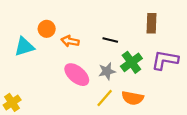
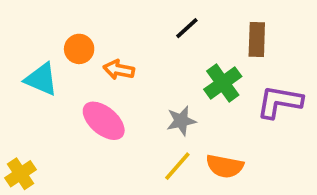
black line: (110, 40) -> (187, 28), moved, turned -56
cyan triangle: (24, 47) -> (41, 79), turned 40
green cross: (131, 62) -> (223, 83), moved
pink ellipse: (77, 75) -> (104, 121), moved

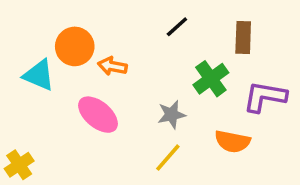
orange circle: (79, 49) -> (75, 46), size x1.4
orange semicircle: (225, 166) -> (232, 141), moved

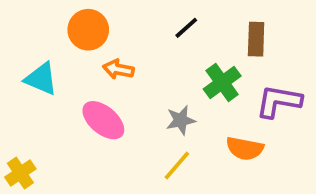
orange circle: (75, 46) -> (88, 30), moved

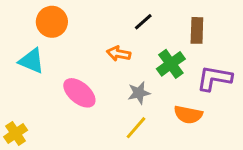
orange circle: (88, 30) -> (52, 22), moved
orange arrow: (118, 69) -> (119, 54), moved

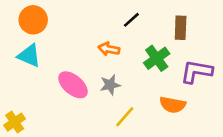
orange circle: (52, 22) -> (33, 20), moved
gray star: (139, 93) -> (110, 85), moved

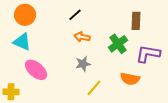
black line: (131, 20) -> (75, 15), moved
pink ellipse: (73, 85) -> (36, 70), moved
yellow cross: (15, 122) -> (11, 92), turned 35

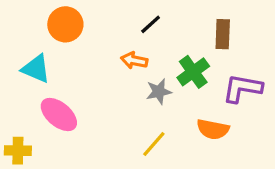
orange circle: (25, 15) -> (65, 24), moved
black line: (75, 15) -> (151, 24), moved
gray star: (83, 64) -> (159, 92), moved

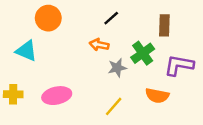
pink ellipse: (59, 115) -> (57, 96), moved, turned -52
yellow cross: (18, 151) -> (13, 94), moved

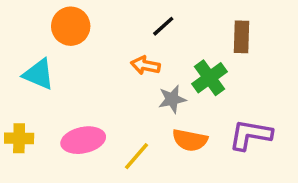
purple L-shape: (179, 65) -> (250, 135), moved
orange semicircle: (157, 96) -> (190, 140), moved
yellow line: (114, 106) -> (137, 156), moved

